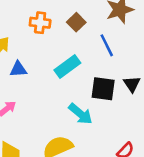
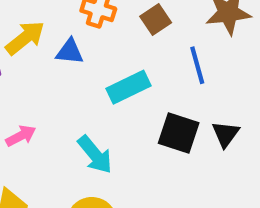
blue triangle: (18, 69) -> (70, 52), moved
cyan arrow: (80, 114) -> (95, 155), moved

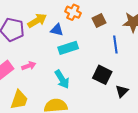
cyan rectangle: (129, 87) -> (68, 48), moved
black triangle: (226, 134) -> (122, 91), moved

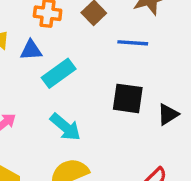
blue line: (115, 44) -> (133, 43), turned -60
black triangle: (122, 91) -> (168, 114), turned 32

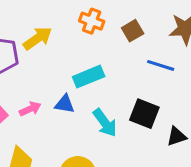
blue triangle: (31, 50) -> (65, 104), moved
cyan arrow: (65, 127) -> (105, 123), moved

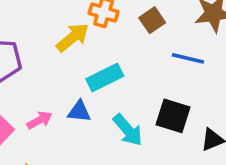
yellow arrow: (38, 38) -> (73, 37), moved

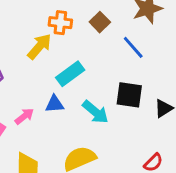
blue line: (188, 58) -> (133, 47), turned 45

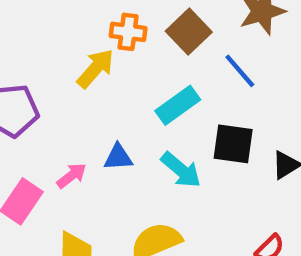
brown square: (100, 22) -> (189, 32), size x1.4
cyan rectangle: (70, 74) -> (178, 105), moved

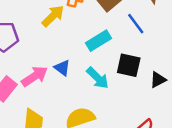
blue triangle: (118, 157) -> (62, 68), turned 36
pink arrow: (72, 176) -> (35, 76), size x1.5

